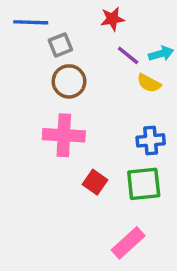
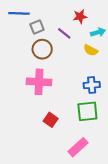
red star: (112, 19) -> (80, 16), moved
purple line: (128, 55) -> (64, 33), moved
red square: (95, 182) -> (51, 120), moved

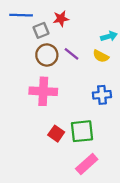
red star: (80, 16) -> (61, 19), moved
purple line: (64, 33) -> (71, 54), moved
green square: (87, 111) -> (82, 131), moved

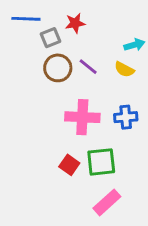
pink cross: (43, 91) -> (82, 117), moved

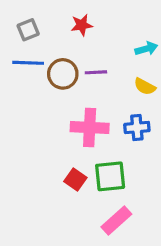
blue line: (26, 19) -> (28, 63), moved
gray square: (51, 38) -> (28, 30), moved
purple line: (88, 67) -> (96, 72), turned -42
yellow semicircle: (124, 69) -> (145, 87), moved

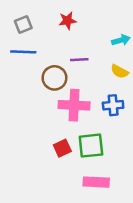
brown circle: (63, 74) -> (54, 78), moved
red square: (75, 180) -> (62, 148), turned 30
pink rectangle: (116, 221) -> (96, 182), turned 45

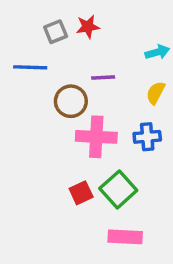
gray square: (23, 25) -> (56, 32), moved
yellow semicircle: (120, 71) -> (156, 93), turned 90
green square: (91, 146) -> (118, 189), turned -36

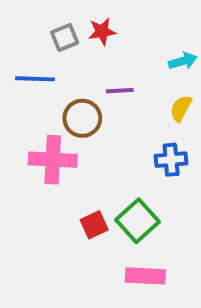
pink cross: (96, 137) -> (53, 160), moved

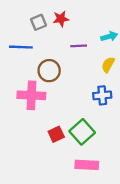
purple line: (120, 91) -> (79, 46), moved

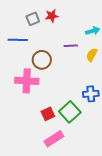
purple line: (79, 46) -> (71, 46), moved
blue cross: (102, 95) -> (91, 94), moved
pink rectangle: (87, 165) -> (54, 139), moved, turned -36

